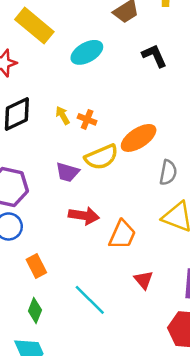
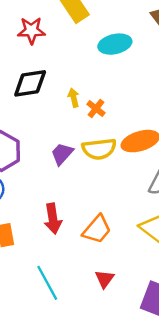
purple trapezoid: (67, 172) -> (62, 154), turned 100
red arrow: (84, 216) -> (53, 219), moved, turned 56

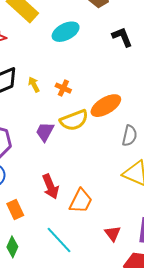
yellow arrow: (74, 98) -> (34, 85), moved
orange trapezoid: (97, 229) -> (81, 201), moved
red triangle: (105, 279) -> (113, 233), moved

